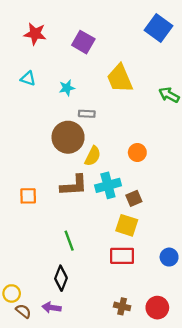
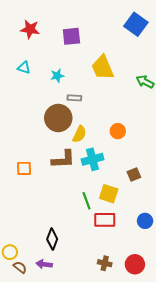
purple square: (83, 42) -> (71, 36), turned -36
brown square: (134, 198) -> (134, 174), moved
green line: (69, 241) -> (87, 201), moved

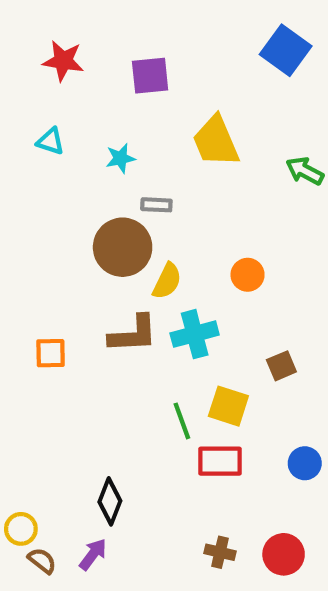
purple arrow: (44, 264) -> (93, 554), turned 119

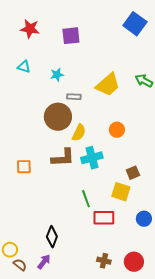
yellow trapezoid: (216, 141) -> (108, 85), moved, turned -108
yellow square: (228, 406) -> (121, 192), moved

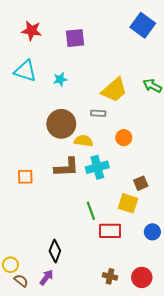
cyan triangle: (24, 67) -> (25, 71), size x1.6
gray rectangle: (74, 97) -> (98, 113), moved
yellow semicircle: (79, 133) -> (84, 141), turned -108

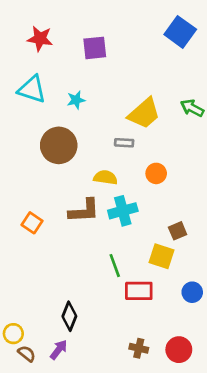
brown circle: (61, 124) -> (59, 145), moved
orange square: (25, 177) -> (32, 223), turned 35

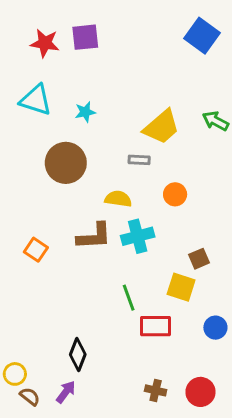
purple square: (95, 48) -> (85, 37), moved

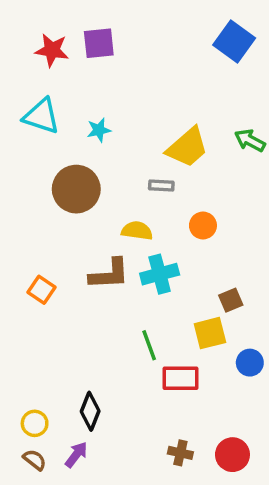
yellow square: (181, 287) -> (210, 333), turned -32
blue circle: (215, 328) -> (250, 363), moved
yellow circle: (15, 374) -> (35, 423), moved

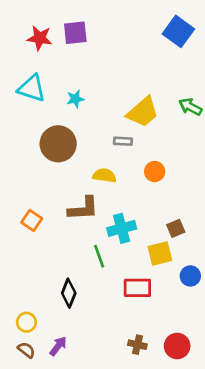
cyan cross: (160, 274) -> (122, 228), moved
green line: (149, 345) -> (99, 256), moved
black diamond: (90, 411) -> (69, 293), moved

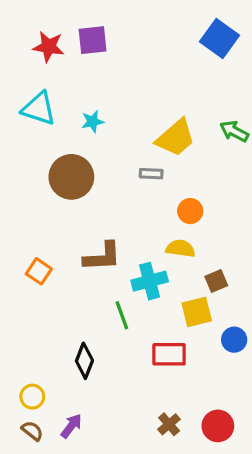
yellow semicircle: (104, 176) -> (180, 248), moved
brown cross: (137, 345) -> (169, 424), turned 36

